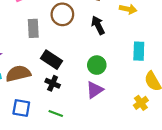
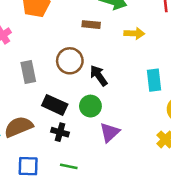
brown circle: (62, 14) -> (70, 61), moved
black arrow: (98, 25) -> (99, 76), moved
green circle: (97, 65) -> (90, 106), moved

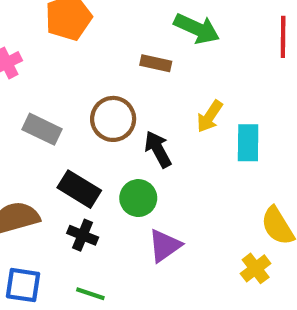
yellow arrow: (134, 33) -> (210, 116), moved, turned 114
gray rectangle: (28, 72) -> (42, 129), turned -60
cyan rectangle: (154, 80) -> (248, 143), moved

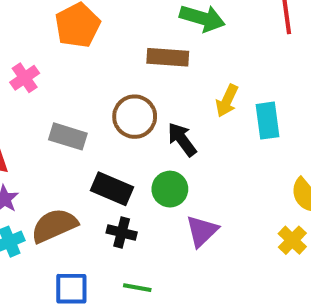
brown rectangle: (156, 63) -> (168, 57), size x1.4

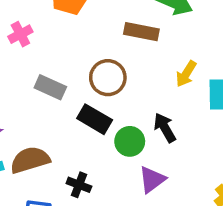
black arrow: (182, 139) -> (165, 128), moved
black rectangle: (112, 189) -> (95, 119), moved
black cross: (122, 233) -> (79, 185), moved

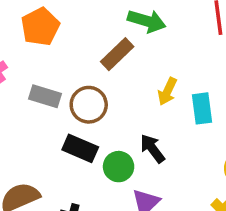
brown rectangle: (141, 32) -> (117, 54), turned -48
gray rectangle: (50, 87) -> (45, 96), moved

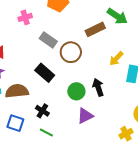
black rectangle: (80, 148) -> (45, 73), moved

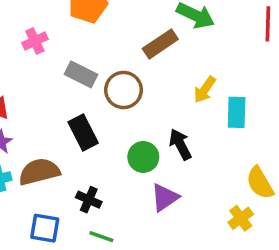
black rectangle: (45, 73) -> (83, 133), turned 30

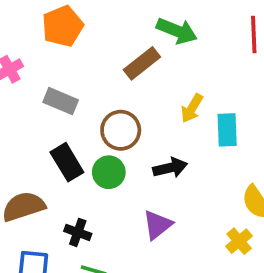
brown circle: (123, 90) -> (121, 130), moved
black arrow: (180, 144) -> (170, 168), turned 108
green circle: (143, 157) -> (109, 172), moved

